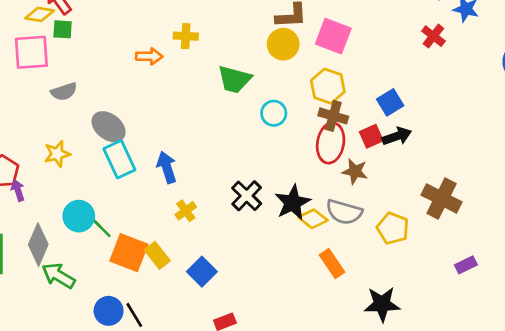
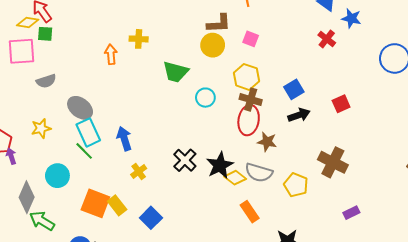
pink square: (333, 36) -> (251, 39), size x0.6
orange arrow: (149, 56) -> (111, 54), turned -96
red square: (371, 136) -> (341, 104), moved
green line: (100, 227) -> (84, 151), moved

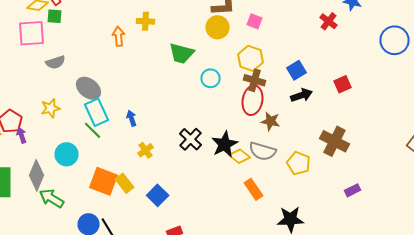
blue arrow: (124, 139) -> (132, 118), size x0.7

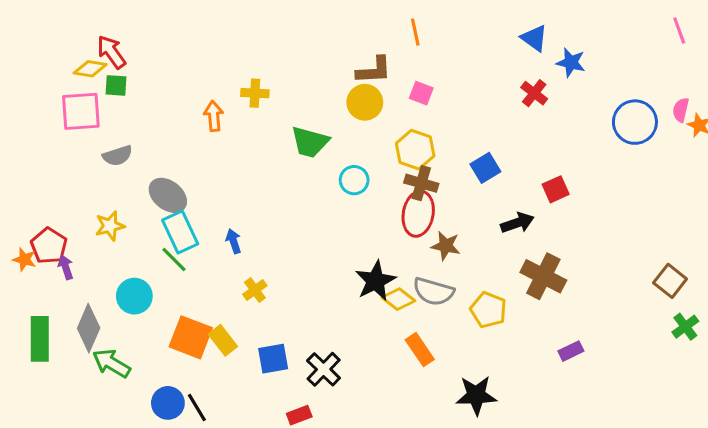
black arrow: (302, 95) -> (517, 223), moved
black cross: (190, 139) -> (324, 369), moved
blue square: (158, 195) -> (273, 359), turned 35

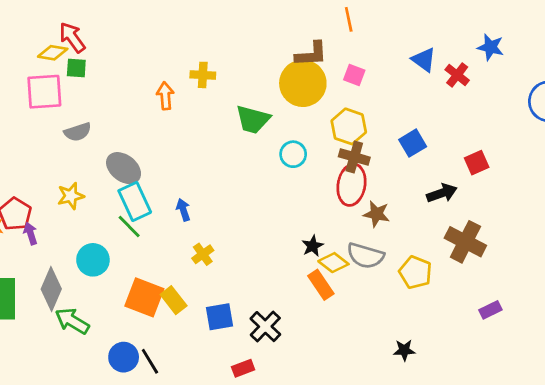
blue triangle: (534, 38) -> (424, 60), moved
yellow circle: (365, 102) -> (303, 83), size x1.4
black star: (375, 281) -> (313, 246), size x0.6
orange rectangle: (420, 350) -> (321, 285), moved
black star: (476, 395) -> (404, 350), size x0.6

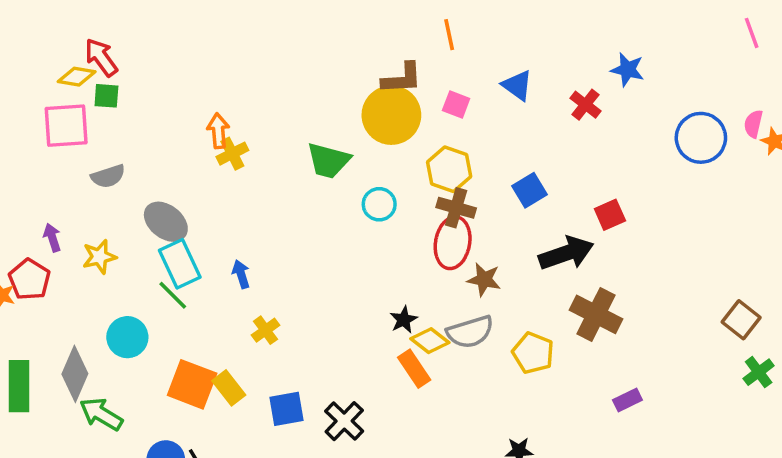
blue triangle: (424, 60) -> (517, 85), moved
yellow cross: (203, 75) -> (232, 154), moved, turned -30
black arrow: (442, 193) -> (566, 253), size x1.4
purple arrow: (30, 233) -> (52, 237), moved
gray semicircle: (365, 256) -> (470, 332), turned -33

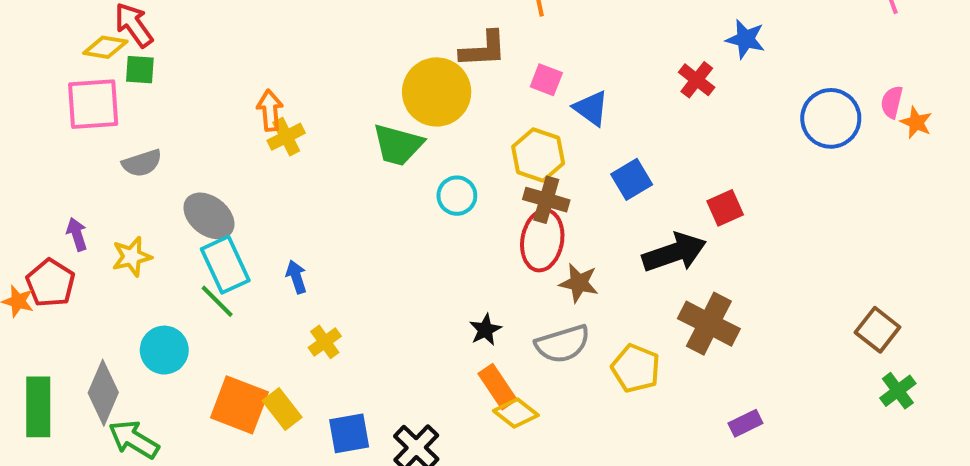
blue triangle: (517, 85) -> (591, 108), moved
yellow circle: (391, 115) -> (437, 92), moved
yellow diamond: (430, 341) -> (516, 413), moved

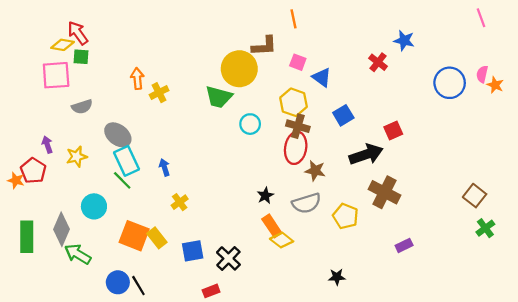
orange arrow: (270, 110) -> (137, 78), moved

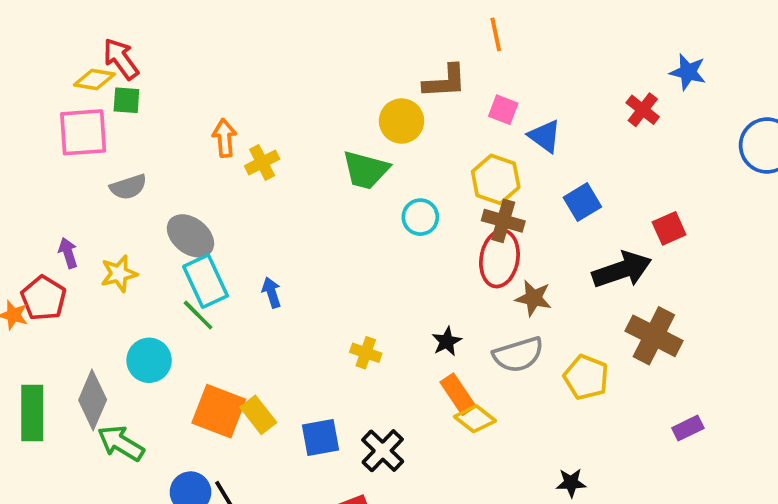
yellow circle: (239, 69) -> (402, 121), size x0.7
yellow cross: (180, 202) -> (366, 353), moved, turned -35

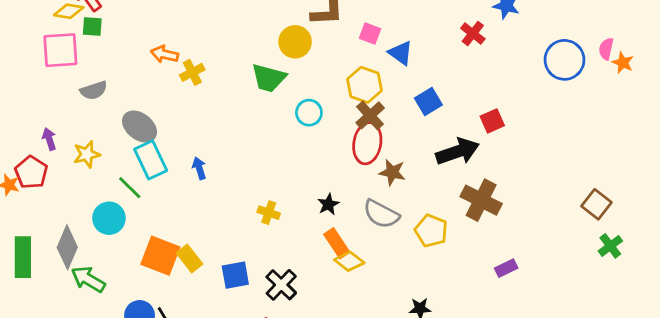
orange arrow: (224, 138) -> (165, 54), turned -72
brown cross: (503, 221) -> (370, 115), turned 32
green line: (198, 315) -> (130, 188), moved
gray semicircle: (518, 355) -> (381, 214), turned 45

